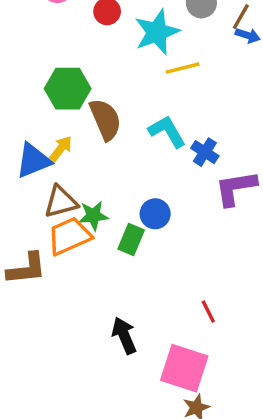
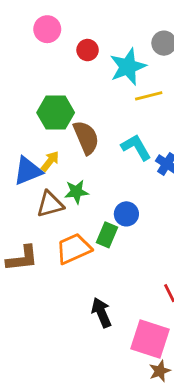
green star: (93, 216) -> (76, 192), moved
orange trapezoid: (69, 236) -> (74, 249), moved

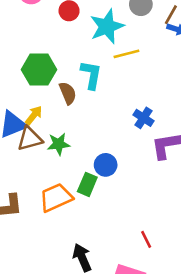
brown semicircle: (86, 138) -> (68, 93), size x0.7
cyan L-shape: (136, 147) -> (91, 75), moved, turned 40
brown triangle: (50, 204) -> (30, 139), moved

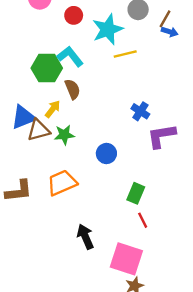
cyan L-shape: (91, 75) -> (70, 56), moved, turned -48
yellow arrow: (34, 115) -> (53, 109), moved
green rectangle: (87, 184) -> (136, 193), moved

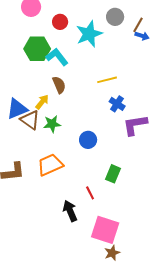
yellow line: (125, 54) -> (107, 80), moved
green hexagon: (47, 68) -> (37, 49), moved
brown triangle: (39, 130) -> (30, 120), turned 50
red line: (143, 220) -> (90, 193), moved

